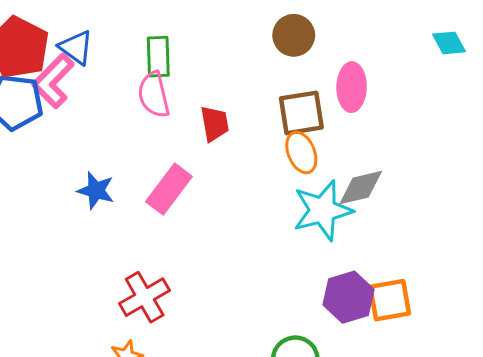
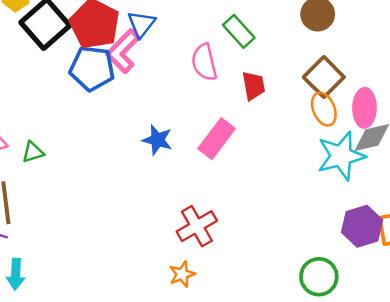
blue triangle: (76, 47) -> (141, 24), turned 32
green rectangle: (158, 57) -> (239, 31), moved, turned -40
pink ellipse: (352, 87) -> (364, 108), moved
brown square: (301, 113) -> (324, 77), turned -36

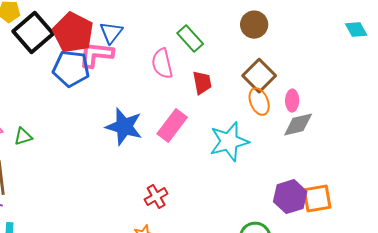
pink L-shape: (123, 51) -> (96, 55), turned 51
pink ellipse: (364, 108) -> (292, 101), size x0.7
blue star: (157, 140) -> (124, 127), size x1.5
cyan star: (341, 156) -> (229, 142), moved
red cross: (197, 226) -> (156, 197), size x0.7

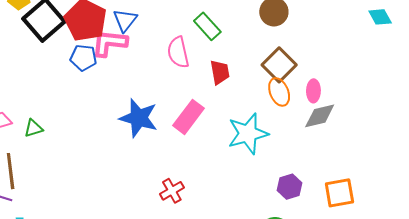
blue pentagon: (71, 69) -> (83, 58), size x0.7
purple hexagon: (290, 197) -> (290, 187), moved, size x0.7

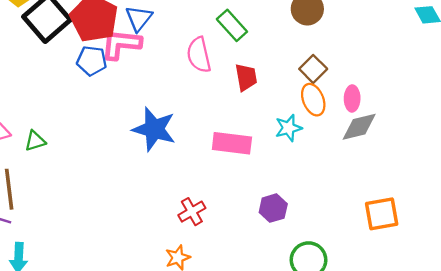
brown square: (279, 65) -> (313, 69), size x0.7
pink rectangle: (189, 117) -> (232, 143), moved, turned 60
cyan star: (248, 134) -> (288, 128), moved, size x0.6
purple hexagon: (290, 187) -> (273, 208), moved

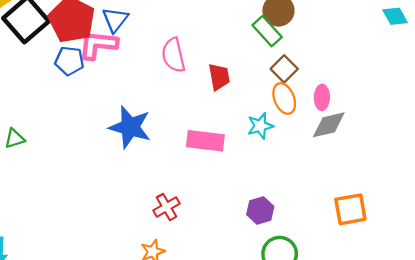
green rectangle: (232, 25) -> (267, 31), moved
purple hexagon: (273, 208) -> (260, 210), moved

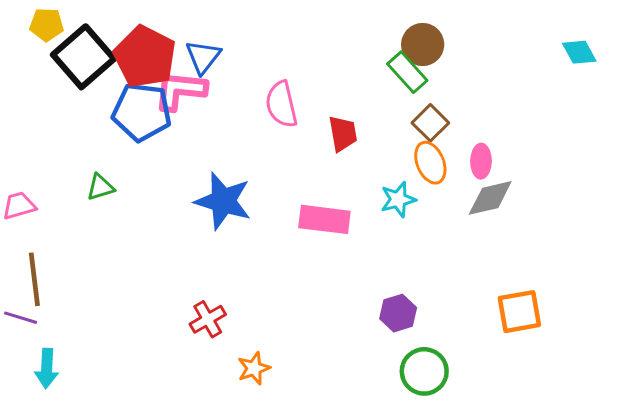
blue pentagon: (69, 61) -> (142, 112), size x1.5
green triangle: (15, 139) -> (100, 187), moved
red cross: (167, 207) -> (208, 319), moved

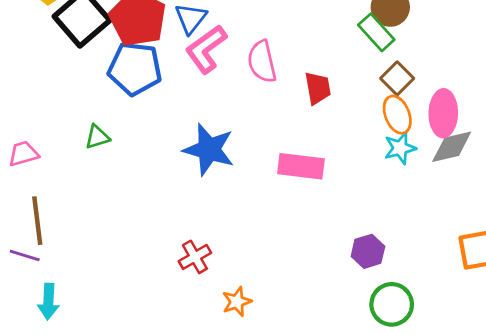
pink L-shape: (180, 91) -> (206, 49), moved, turned -42
pink ellipse: (481, 161) -> (443, 113), size x1.5
cyan star: (398, 200) -> (400, 148), moved

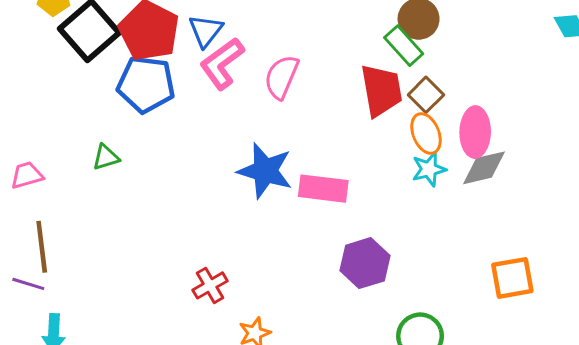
pink semicircle: (262, 62) -> (282, 77), turned 36
red trapezoid: (318, 88) -> (381, 90), moved, size x1.5
blue star: (209, 150) -> (265, 171), moved
purple hexagon: (368, 251) -> (365, 263), moved, size x1.4

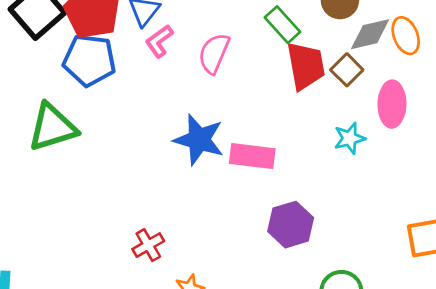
green rectangle: (404, 46) -> (282, 25), moved
pink L-shape: (222, 63) -> (159, 41), size x0.7
orange ellipse: (426, 134) -> (406, 36), moved
green triangle: (106, 157) -> (52, 127), size x2.0
gray diamond: (484, 168) -> (370, 34), moved

